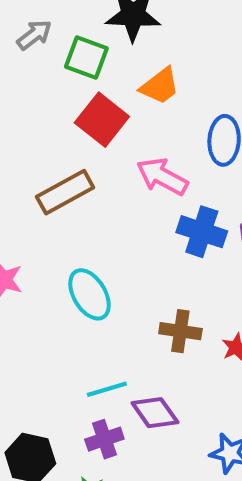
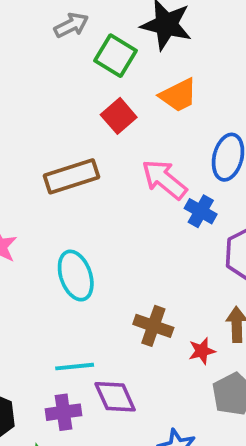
red square: (102, 120) -> (119, 116), size x0.7
blue cross: (202, 232) -> (201, 211), moved, size x0.7

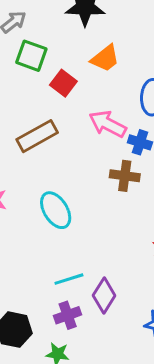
green square: (115, 56) -> (31, 56), moved
brown cross: (153, 326) -> (125, 176), moved
purple diamond: (115, 397) -> (104, 296), turned 68

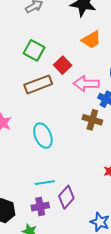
green square: (31, 56) -> (34, 50), moved
red square: (63, 83) -> (63, 65), moved
pink arrow: (108, 124) -> (86, 84), turned -35

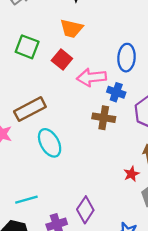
orange trapezoid: (91, 40) -> (72, 28), moved, turned 50
brown rectangle: (38, 84) -> (30, 109), moved
cyan line: (45, 183) -> (26, 200), moved

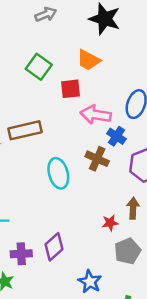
red square: (62, 59) -> (70, 89), turned 30
cyan ellipse: (50, 143) -> (58, 173), moved

